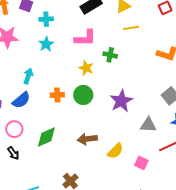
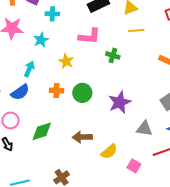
cyan star: (46, 44) -> (41, 40), moved
yellow star: (86, 68) -> (66, 61), moved

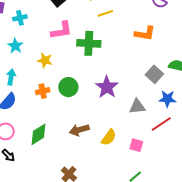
green cross: (113, 55) -> (89, 43), size x1.6

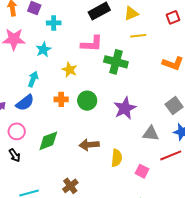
yellow semicircle: (109, 137) -> (117, 158), turned -42

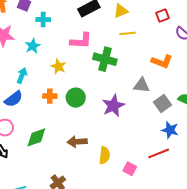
gray triangle: (151, 133) -> (142, 85), moved

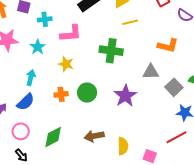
pink L-shape: (81, 41) -> (71, 34), moved

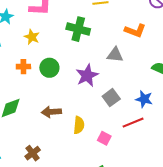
gray square: (174, 87) -> (111, 98), moved

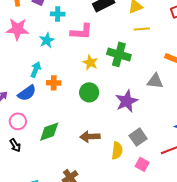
yellow star: (32, 37) -> (90, 62), moved
orange cross: (23, 67) -> (54, 83), moved
gray square: (111, 98) -> (138, 137), moved

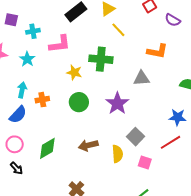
yellow line: (142, 29) -> (118, 30), turned 63

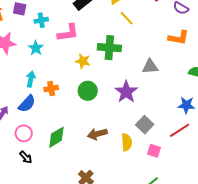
orange L-shape: (157, 51) -> (179, 38), moved

